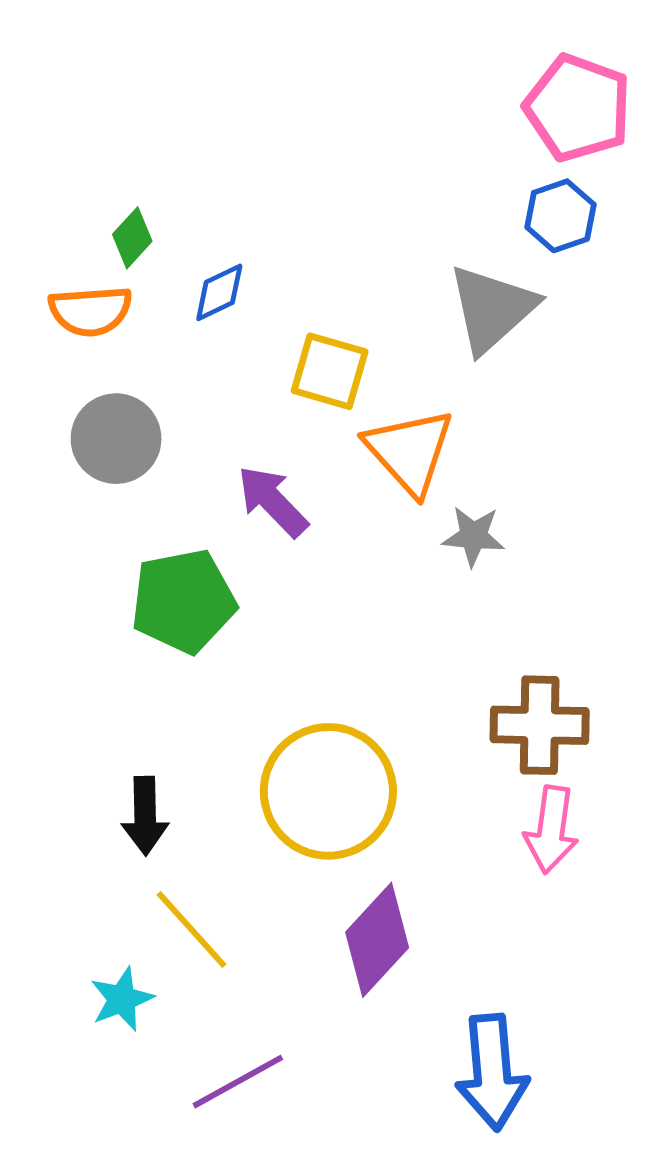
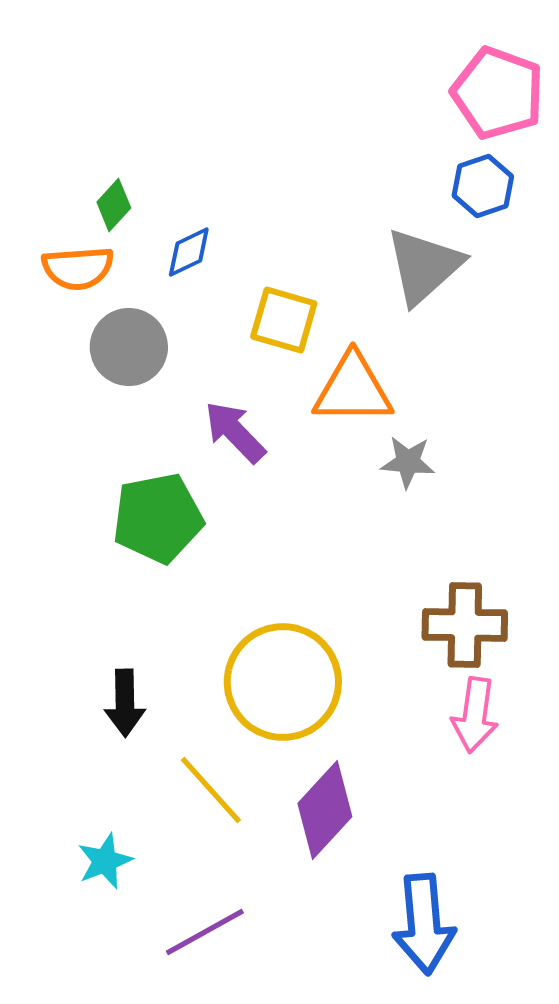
gray circle: (116, 439) -> (129, 347), moved
orange triangle: (410, 451) -> (353, 389), turned -48
yellow line: (191, 929) -> (211, 790), moved

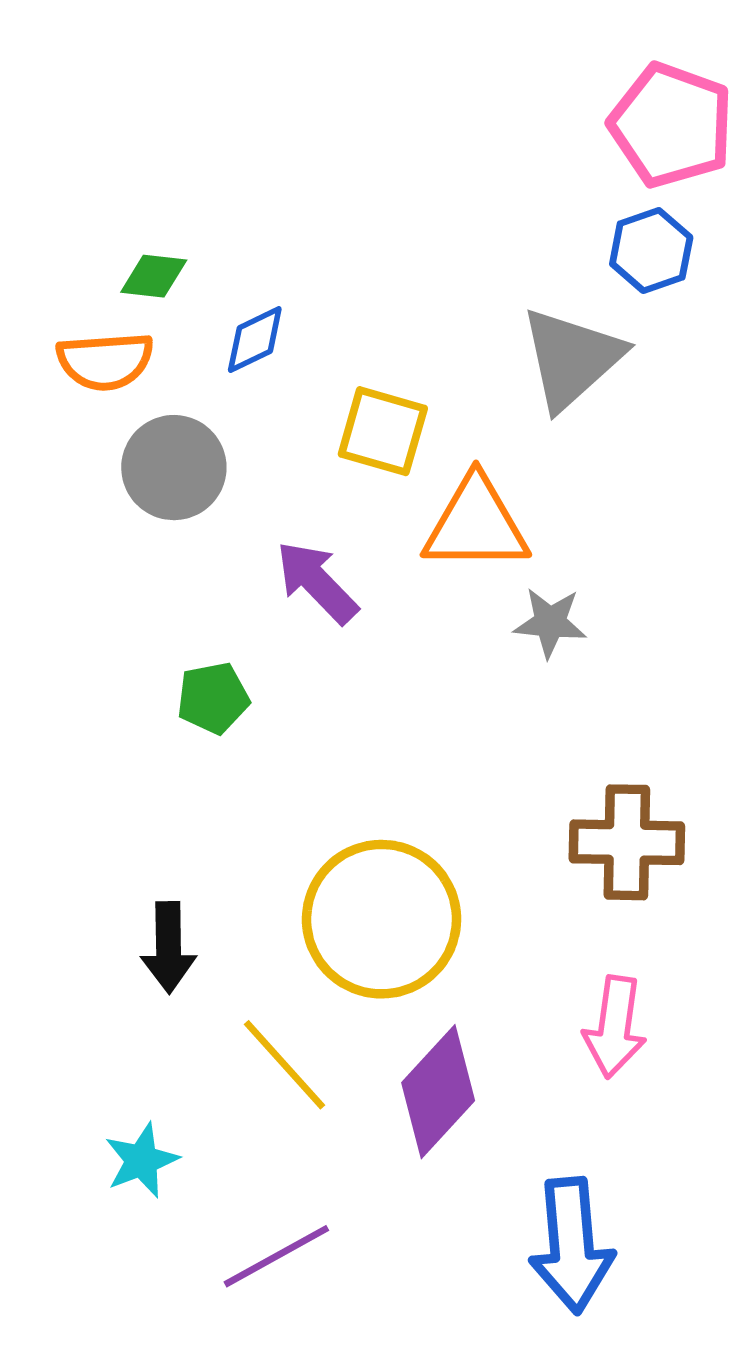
green diamond: (114, 205) -> (154, 276), turned 54
green pentagon: (158, 518) -> (213, 698), size x0.6
pink arrow: (475, 715) -> (615, 1027), moved

